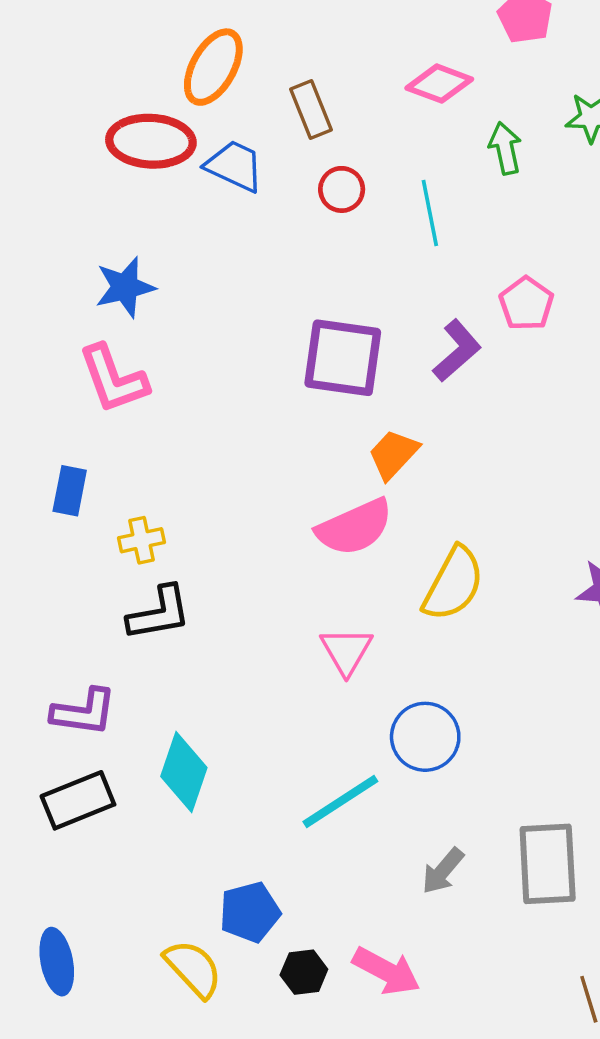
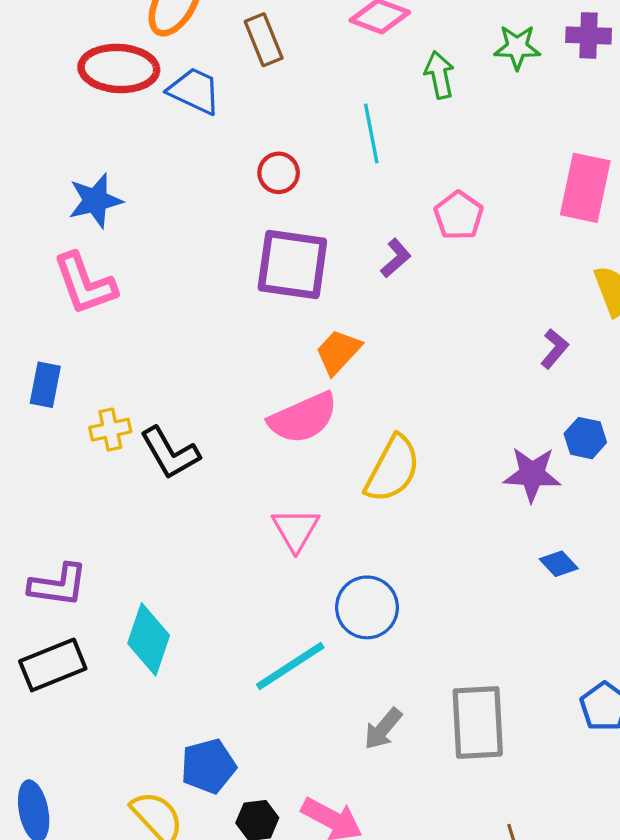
red circle: (342, 189) -> (279, 173), moved
purple L-shape: (457, 351) -> (396, 258), size x0.7
black L-shape: (159, 613) -> (170, 453), moved, turned 70

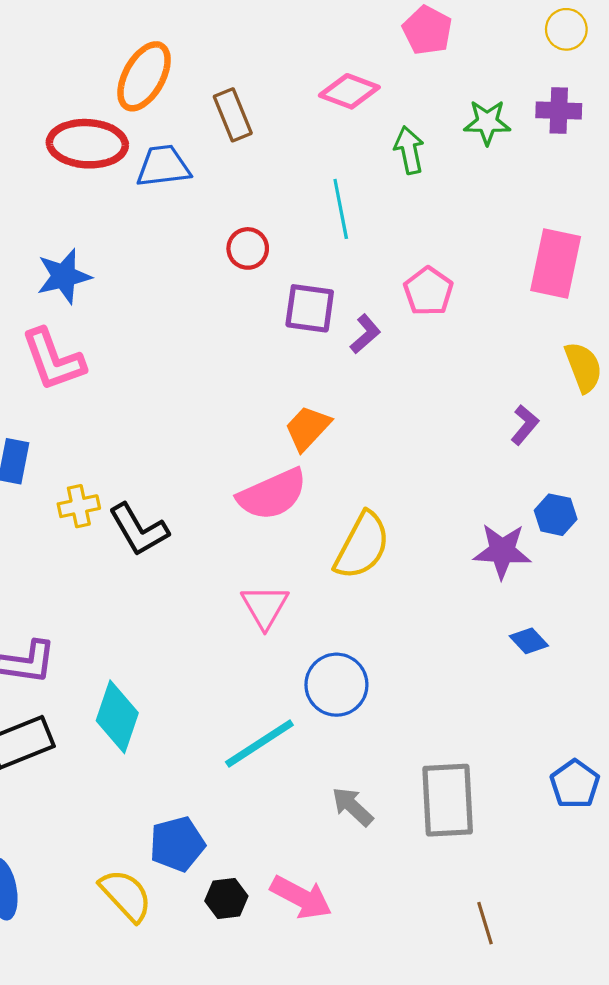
blue trapezoid: (194, 91) -> (163, 166), turned -32
purple square: (292, 264) -> (310, 308), moved, size x0.7
gray arrow: (383, 729) -> (352, 807), turned 93

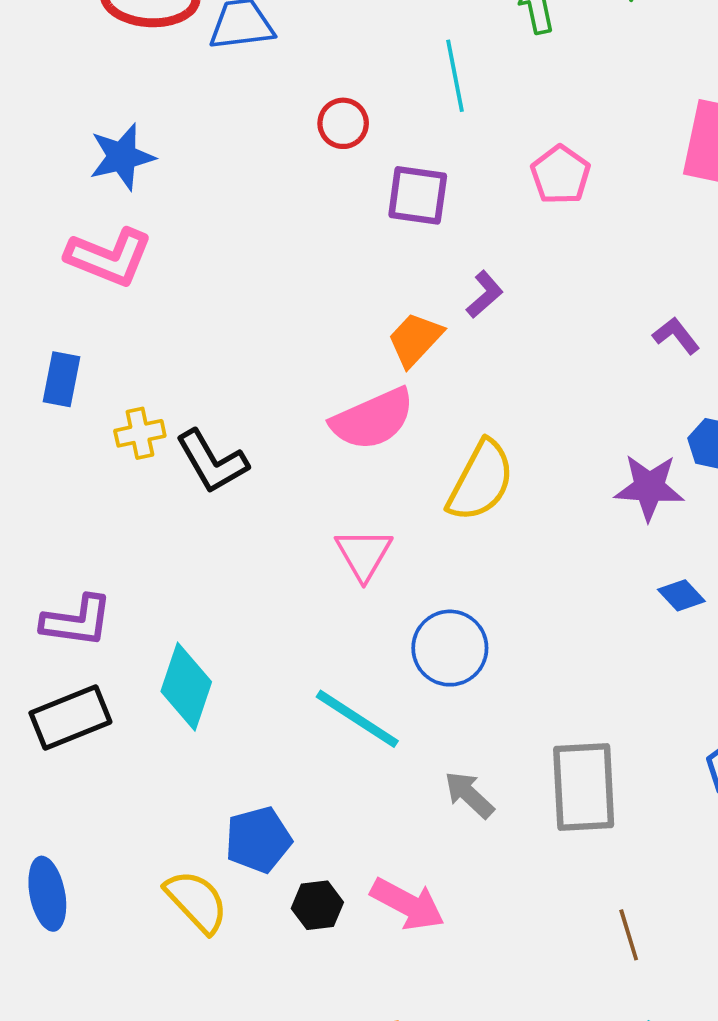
purple L-shape: (365, 334) -> (485, 294), moved
pink L-shape: (53, 360) -> (109, 257), turned -48
purple L-shape: (525, 425) -> (676, 336), turned -78
cyan line: (259, 743) -> (357, 719), turned 66

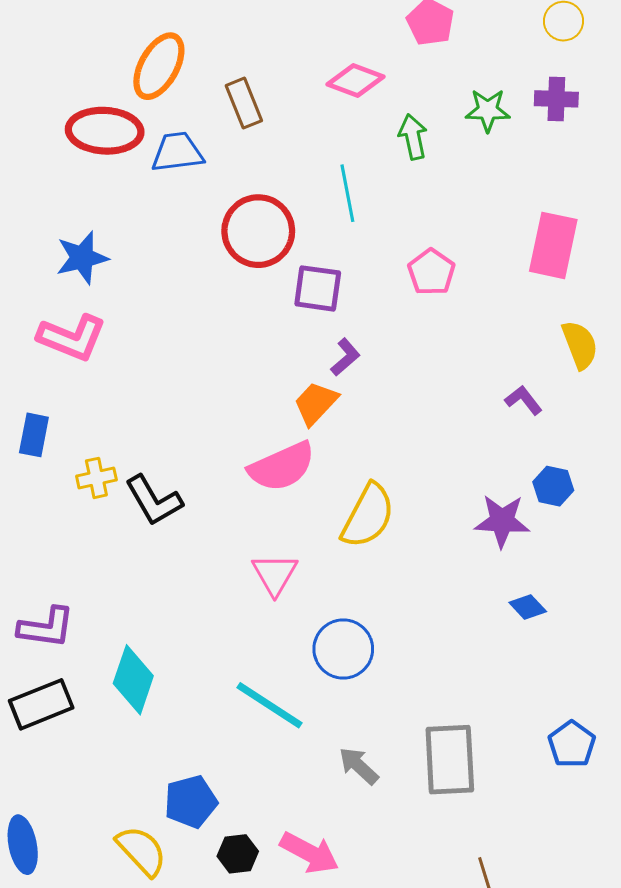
red circle: (343, 123) -> (258, 231), size x1.8
purple L-shape: (485, 294) -> (345, 357), moved

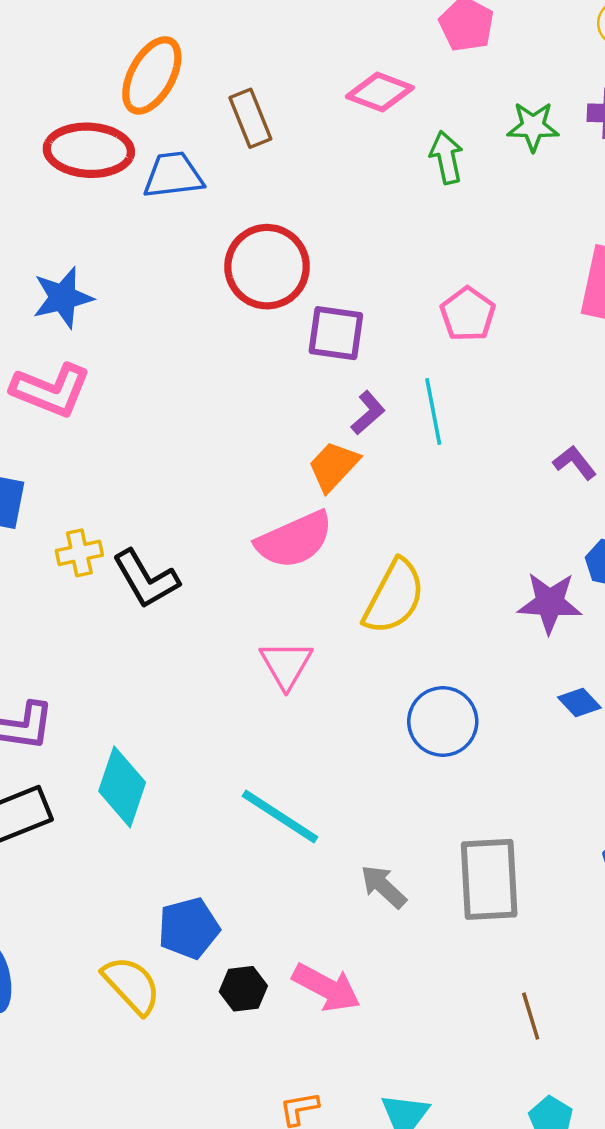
cyan line: (347, 193) -> (433, 412), moved
blue circle: (343, 649) -> (443, 722), moved

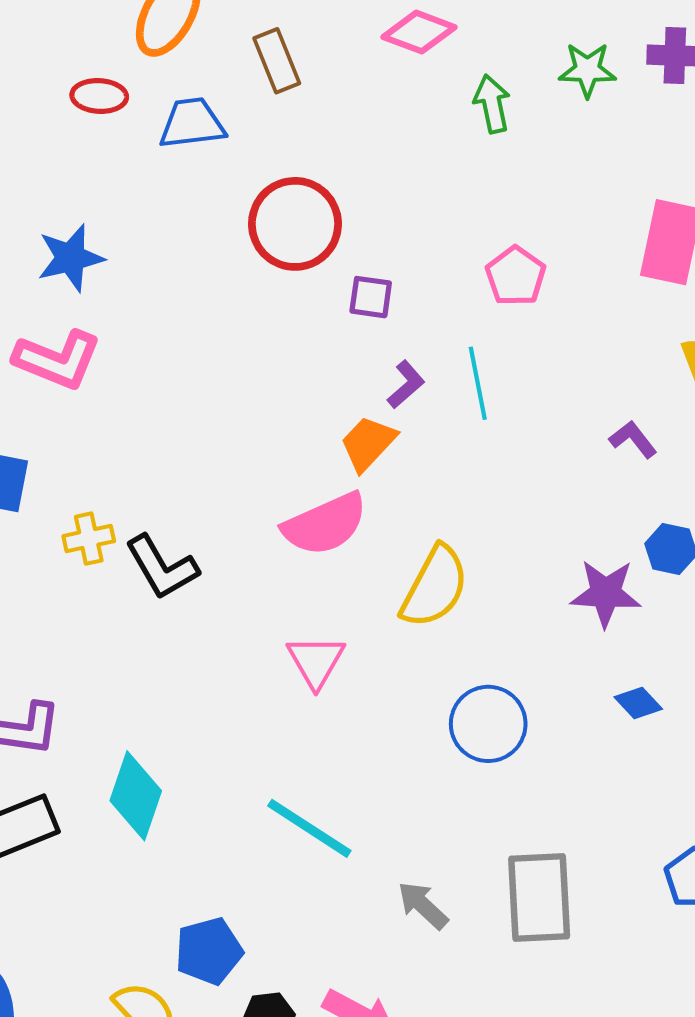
red ellipse: (89, 150) -> (99, 96), size x0.6
purple square: (336, 333) -> (371, 297), size x0.7

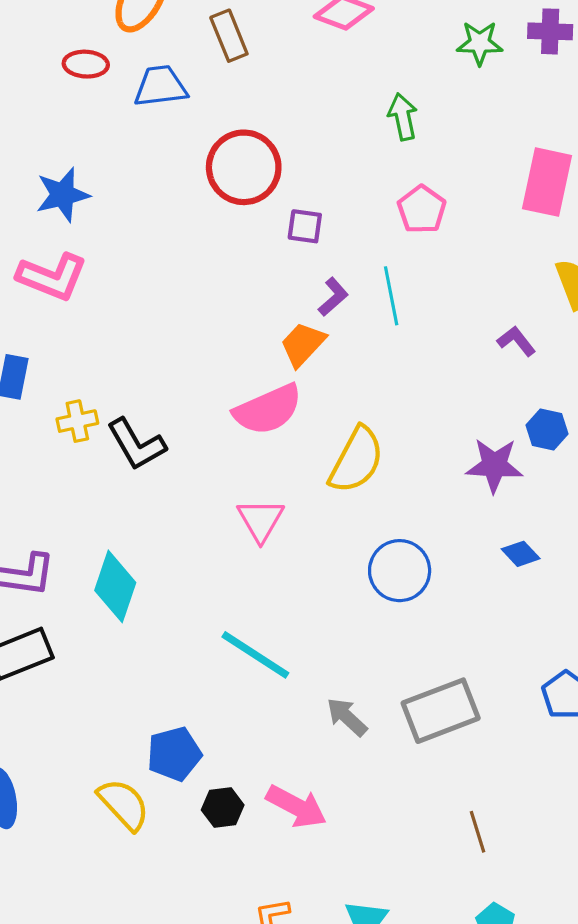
green arrow: (492, 104) -> (403, 117), moved
cyan diamond: (136, 796) -> (115, 586), moved
gray rectangle: (539, 898) -> (441, 711), turned 72

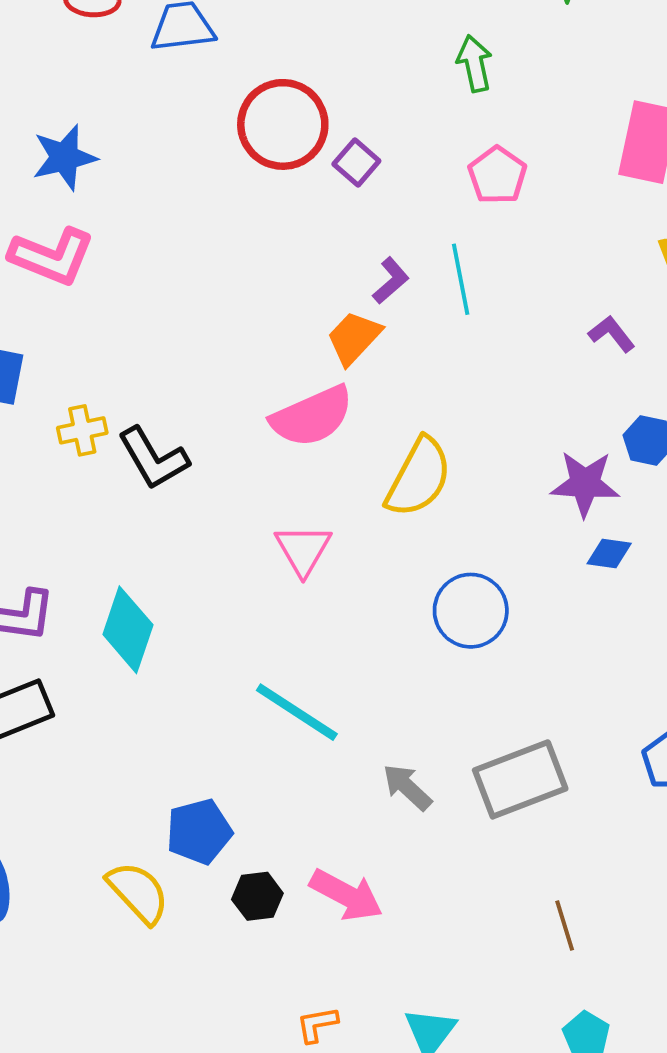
purple square: (305, 226) -> (356, 163), moved, turned 33
blue diamond: (521, 554) -> (609, 554), moved, turned -39

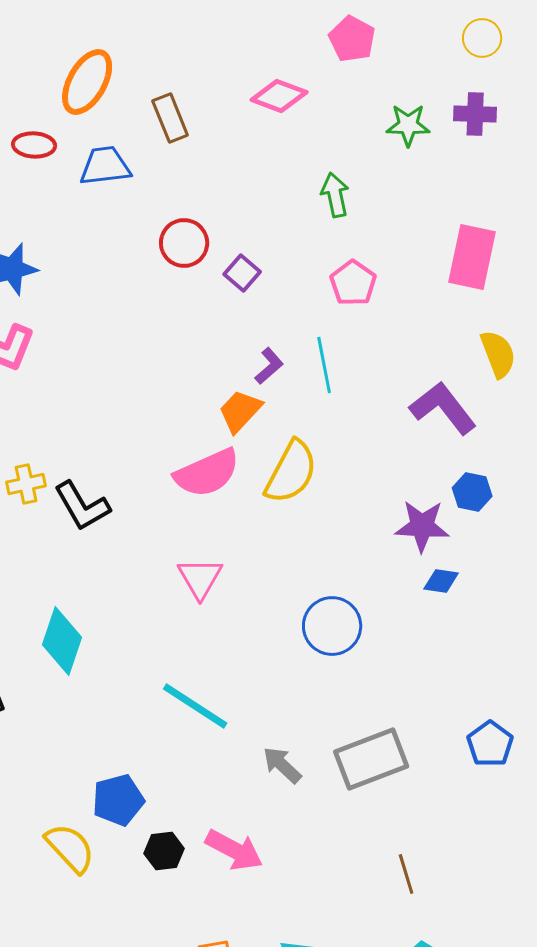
red circle: (283, 124) -> (184, 243), size x0.7
purple L-shape: (612, 334) -> (443, 408), size x1.8
yellow semicircle: (419, 477) -> (291, 472), moved

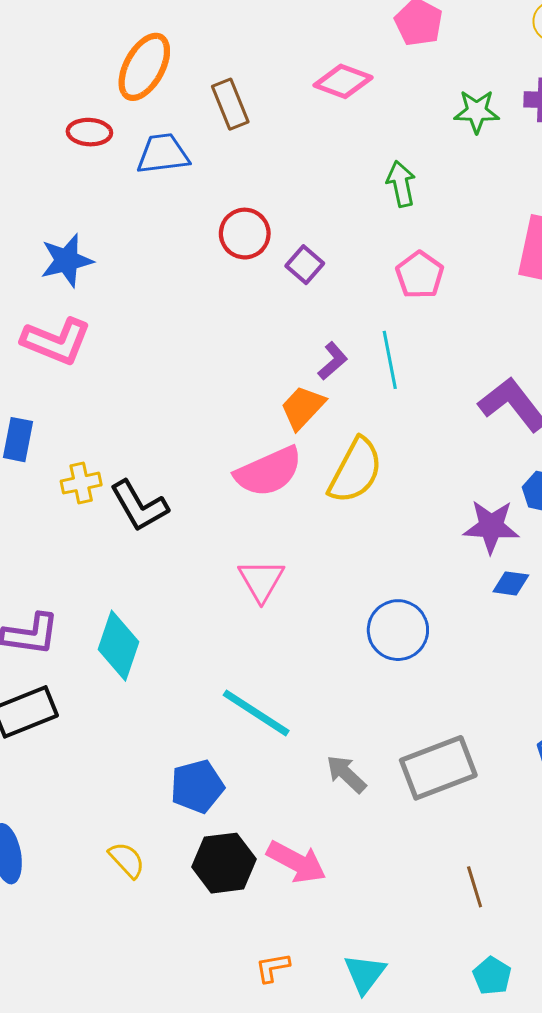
blue pentagon: (118, 800) -> (197, 786), moved
yellow semicircle: (70, 848) -> (127, 860), size x0.7
black hexagon: (164, 851) -> (224, 863), size x1.5

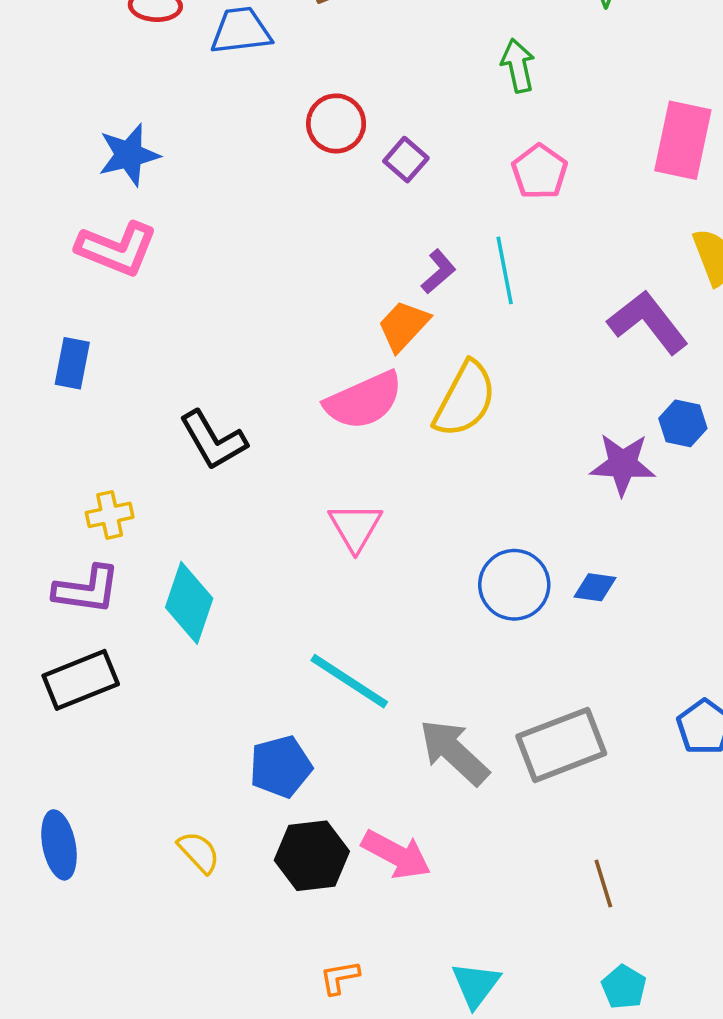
yellow cross: (81, 483) -> (110, 515), moved
blue diamond: (511, 583) -> (595, 587), moved
gray arrow: (346, 774) -> (454, 752), size x1.5
orange L-shape: (273, 968) -> (340, 977), moved

